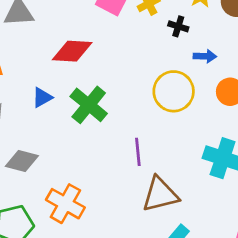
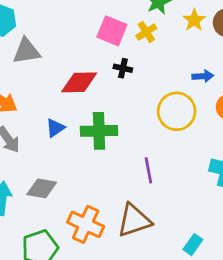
black cross: (178, 26) -> (123, 68), moved
green cross: (89, 105) -> (99, 131), turned -36
brown triangle: (160, 194) -> (134, 220), moved

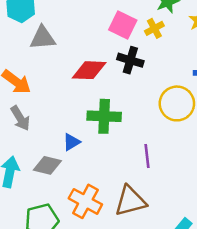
black cross: (123, 68) -> (130, 60), size x1.5
blue triangle: (55, 128) -> (72, 142), moved

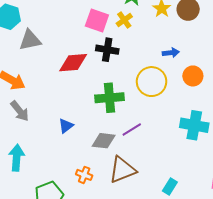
green cross: (104, 116) -> (110, 98), moved
purple line: (147, 156) -> (132, 130), turned 72
gray diamond: (47, 165) -> (104, 141), moved
orange cross: (85, 201) -> (84, 175), size x0.6

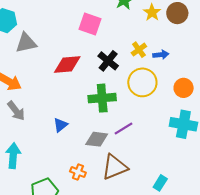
yellow cross: (124, 20) -> (139, 50), moved
black cross: (107, 50) -> (108, 61), moved, turned 30
orange circle: (193, 76) -> (184, 88), moved

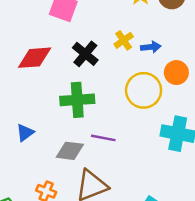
yellow circle: (142, 82) -> (144, 90), moved
orange circle: (184, 88) -> (176, 73), moved
purple line: (123, 128) -> (103, 138), turned 42

